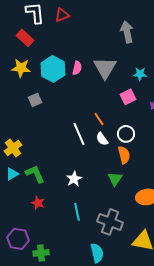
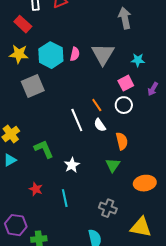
gray square: (35, 100) -> (33, 86), size x1.6
white circle: (126, 134) -> (124, 105), moved
green L-shape: (35, 174) -> (44, 149), moved
cyan line: (77, 212) -> (65, 198), moved
gray cross: (110, 222) -> (108, 208), size x0.7

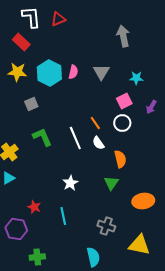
gray triangle: (103, 54) -> (101, 72), size x0.7
gray square: (33, 86) -> (31, 104), size x0.6
green L-shape: (44, 149) -> (42, 137), moved
purple hexagon: (16, 225) -> (16, 229), moved

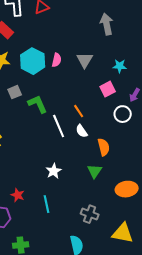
white circle: (122, 123) -> (123, 114), moved
green L-shape: (42, 137) -> (38, 104), moved

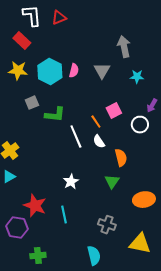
gray arrow: (107, 24) -> (124, 47), moved
pink square: (108, 89) -> (114, 111), moved
green L-shape: (38, 104) -> (55, 115), turned 120
red star: (18, 195) -> (35, 206), size x1.6

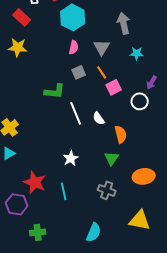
cyan hexagon: (50, 72) -> (73, 17), moved
gray square: (32, 103) -> (79, 72), moved
orange line: (96, 122) -> (102, 72), moved
gray cross: (107, 225) -> (107, 190), moved
cyan semicircle: (94, 256) -> (94, 232), turned 36

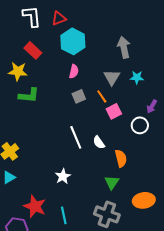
red rectangle: (22, 17) -> (33, 50), moved
gray triangle: (102, 47) -> (112, 77), moved
green L-shape: (55, 91) -> (29, 95), moved
white star: (71, 158) -> (63, 176), moved
gray cross: (107, 190) -> (107, 214), size x1.4

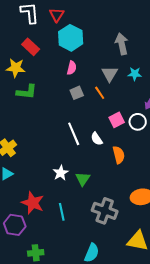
red triangle: (59, 18) -> (57, 15), turned -35
pink square: (114, 111) -> (117, 120), moved
green triangle: (112, 182) -> (83, 179), moved

